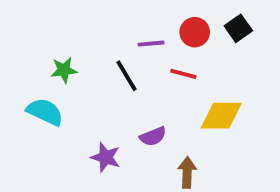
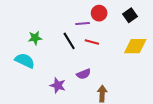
red circle: (195, 32) -> (99, 13), moved
red line: (183, 74) -> (92, 42), moved
yellow diamond: (221, 116) -> (135, 46), moved

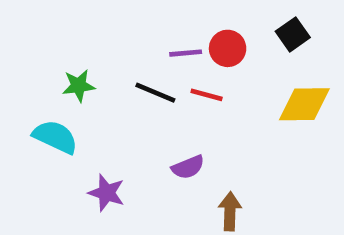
red circle: (99, 13) -> (228, 48), moved
black line: (69, 41) -> (155, 93), turned -36
purple star: (58, 85) -> (106, 193), moved

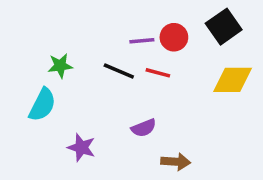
black square: (293, 34) -> (224, 27), size x1.4
cyan semicircle: (55, 137) -> (42, 105), turned 92
brown arrow: (230, 211) -> (176, 162), turned 92

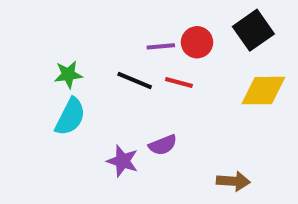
cyan semicircle: (42, 105) -> (70, 117), moved
purple star: (81, 147) -> (123, 161), moved
brown arrow: (176, 162) -> (233, 181), moved

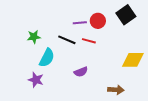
yellow diamond: (263, 91) -> (133, 60), moved
cyan semicircle: (70, 117) -> (47, 58), moved
purple star: (123, 161) -> (36, 80), moved

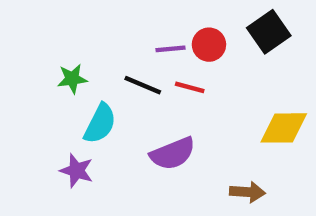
purple semicircle: (81, 72) -> (173, 154), size x1.5

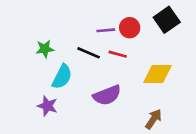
yellow diamond: (284, 128) -> (157, 74), moved
brown arrow: (247, 192) -> (153, 119), turned -60

